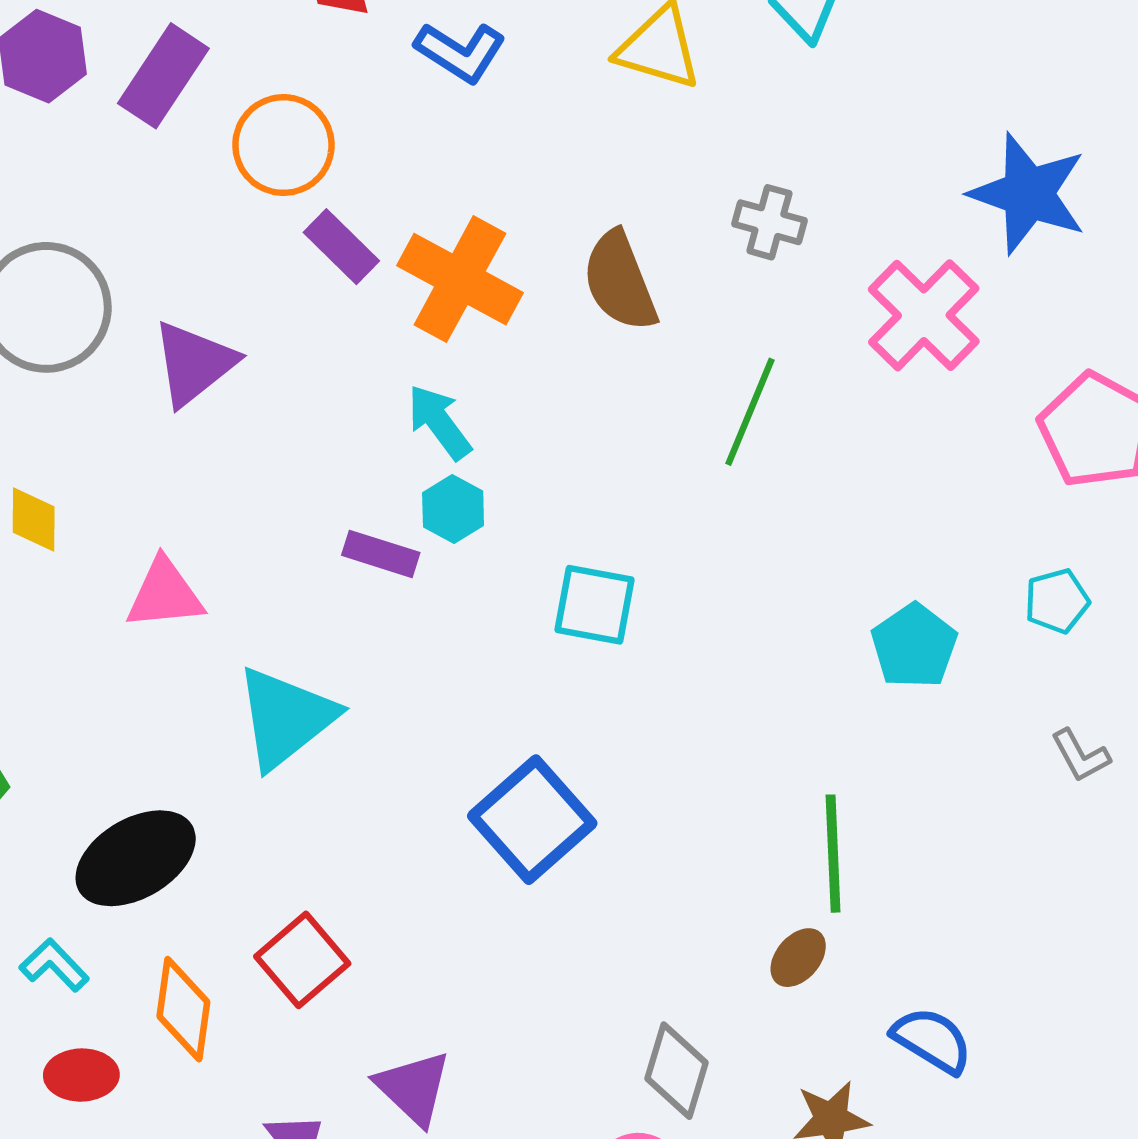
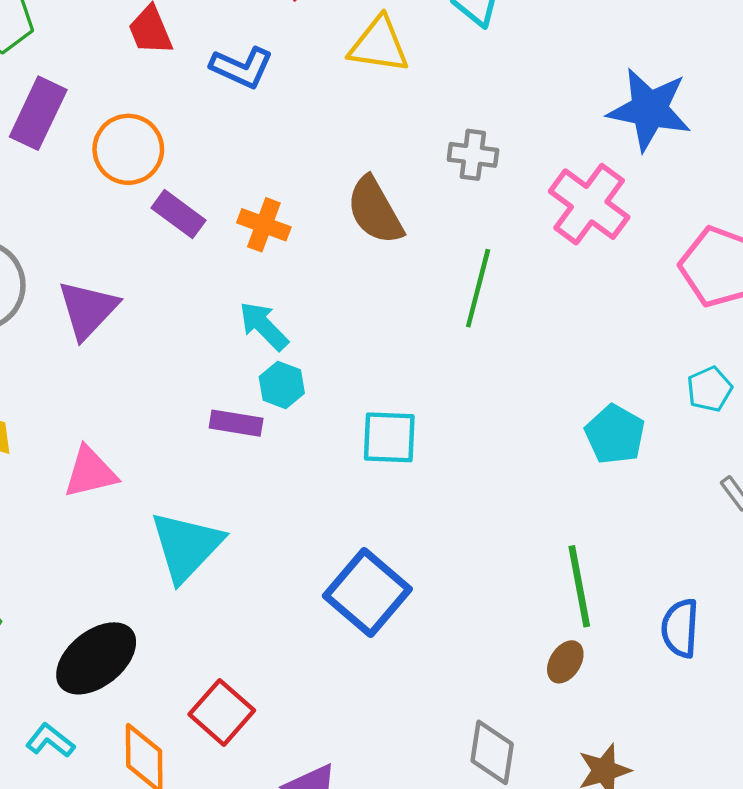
orange cross: (460, 279) -> (264, 225), size x0.6
blue semicircle: (932, 1040) -> (680, 628), moved, turned -110

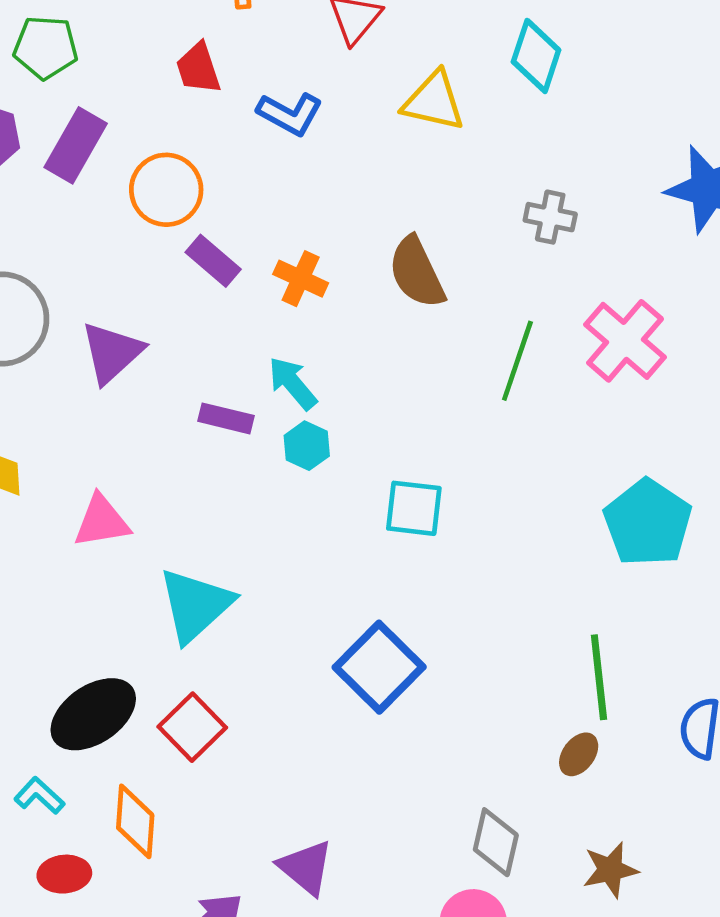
gray cross: (473, 155) -> (550, 217), moved
pink cross: (589, 204) -> (625, 341), moved
purple rectangle: (236, 423) -> (226, 418), moved
cyan pentagon: (615, 434) -> (648, 523), size x1.4
red square: (222, 712) -> (192, 727), moved

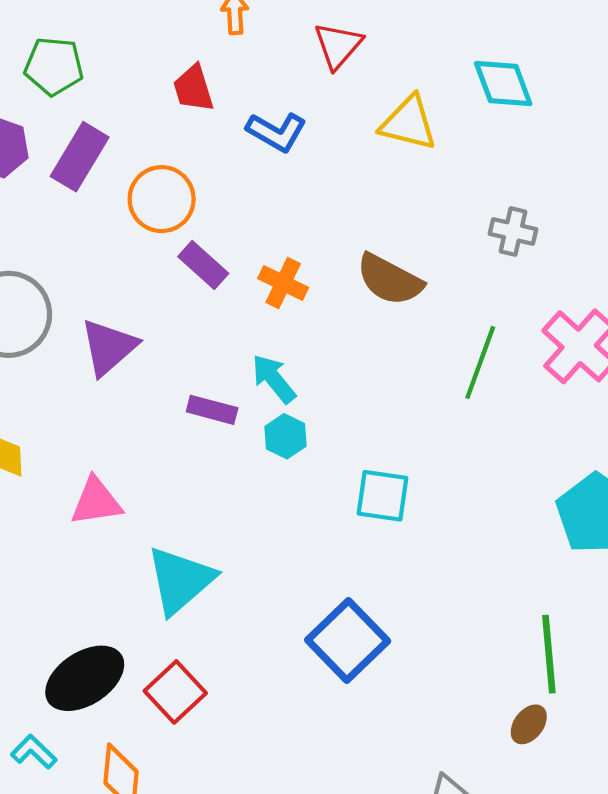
cyan diamond: (536, 56) -> (503, 84), turned -40
brown semicircle: (417, 272) -> (390, 280), turned -38

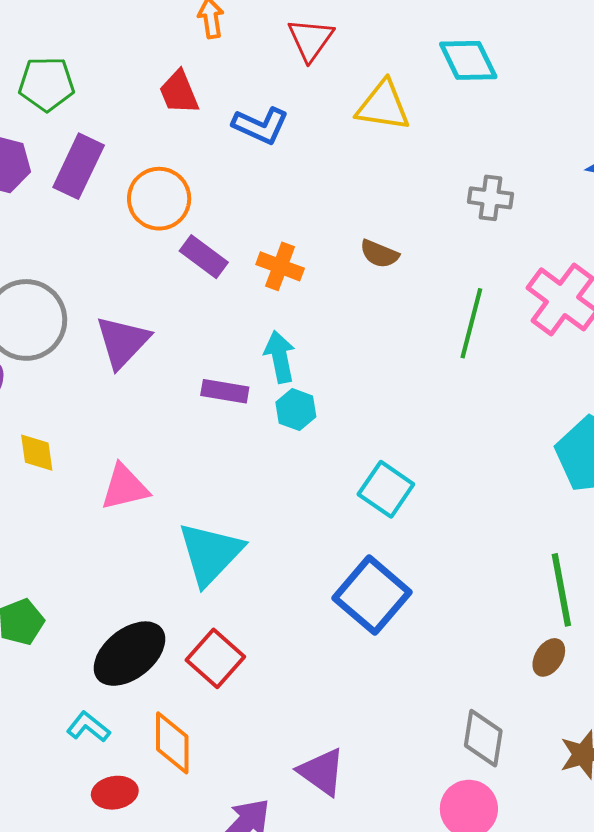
brown semicircle: (390, 280) -> (379, 254), size x0.6
cyan arrow: (274, 379) -> (280, 357), turned 33
cyan square: (383, 496) -> (386, 489), moved, turned 32

